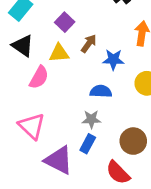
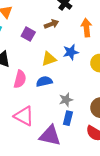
brown arrow: (89, 44) -> (52, 24), moved, turned 48
yellow triangle: (59, 53) -> (49, 59), moved
blue semicircle: (101, 91) -> (44, 81), moved

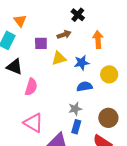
purple square: (28, 34) -> (41, 43), turned -32
yellow triangle: (49, 59) -> (59, 58), moved
blue semicircle: (44, 81) -> (84, 86), moved

